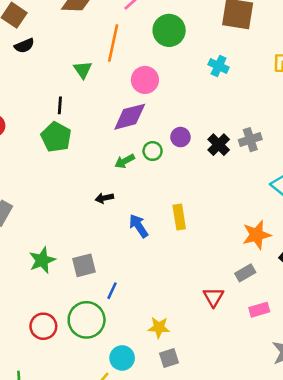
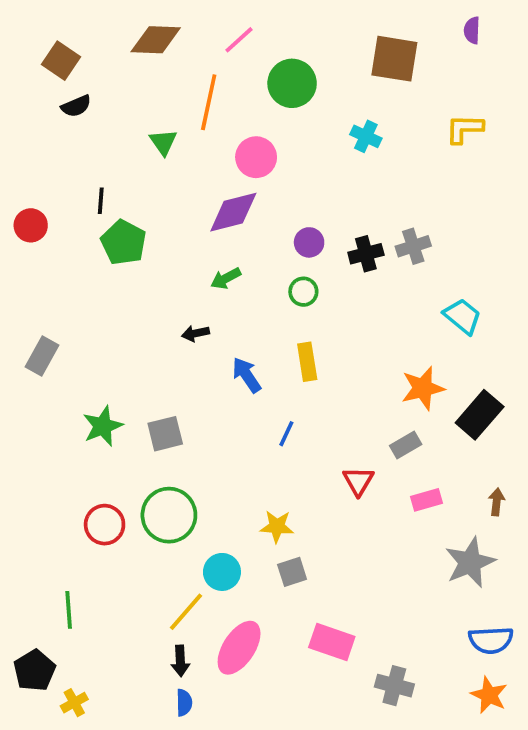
black line: (60, 105) -> (101, 201), moved
black cross: (219, 145) -> (366, 254), turned 30
green circle: (153, 151) -> (303, 292), moved
blue line: (112, 291) -> (286, 434), moved

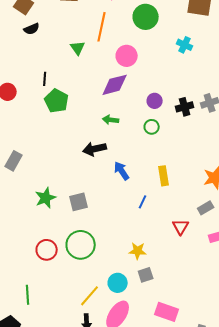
green arrow: (226, 278) -> (111, 120), turned 35
black arrow: (195, 333) -> (95, 149), size x1.6
yellow rectangle: (307, 362) -> (164, 176), moved
cyan circle: (222, 572) -> (118, 283), moved

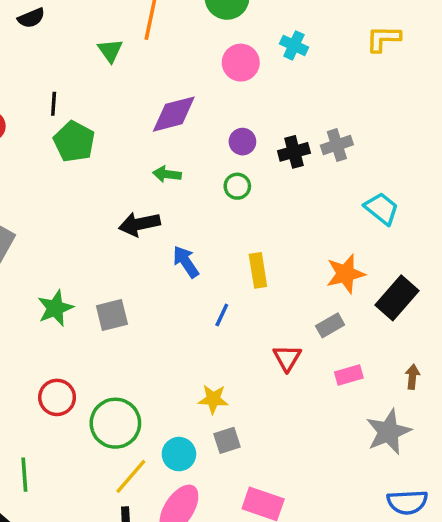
pink circle: (127, 56) -> (241, 63), moved
green circle: (81, 245) -> (115, 423), moved

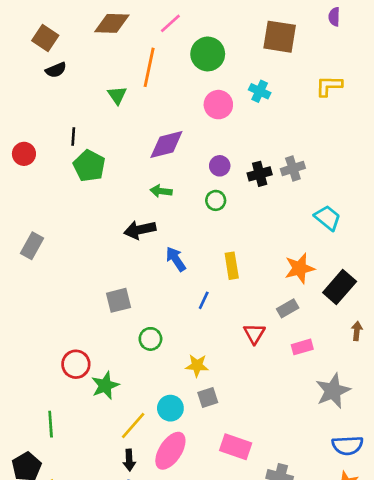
green star: (55, 308) -> (105, 386), moved
brown arrow: (412, 377) -> (357, 331), moved
green circle: (115, 423) -> (150, 339), moved, size x0.6

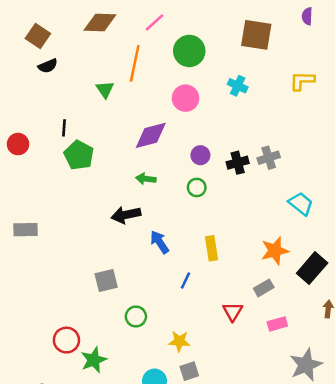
pink circle: (218, 105) -> (186, 98), moved
gray rectangle: (32, 246) -> (25, 230), turned 60

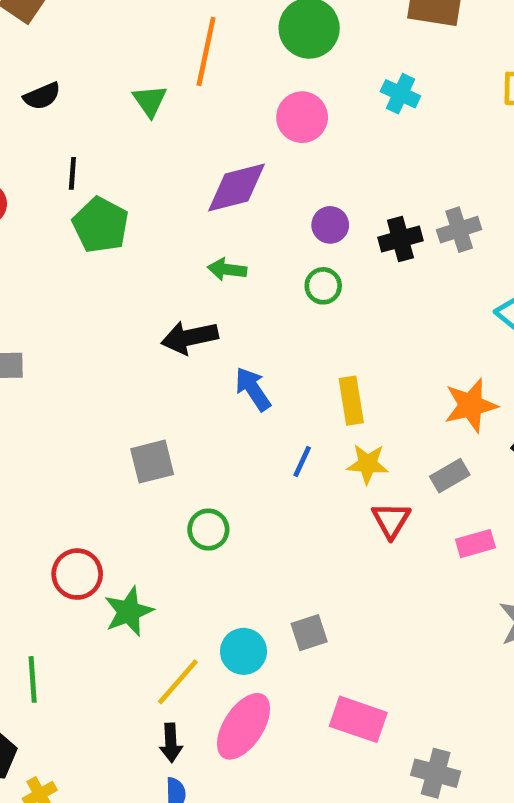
black semicircle: (48, 66) -> (42, 96), moved
yellow star: (179, 341) -> (368, 464), moved

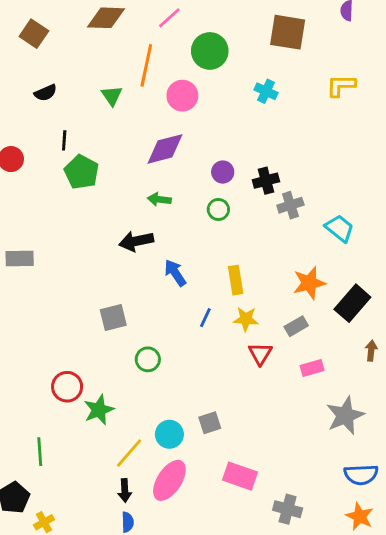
pink circle: (302, 117) -> (182, 96), moved
gray cross: (459, 230) -> (290, 205), moved

